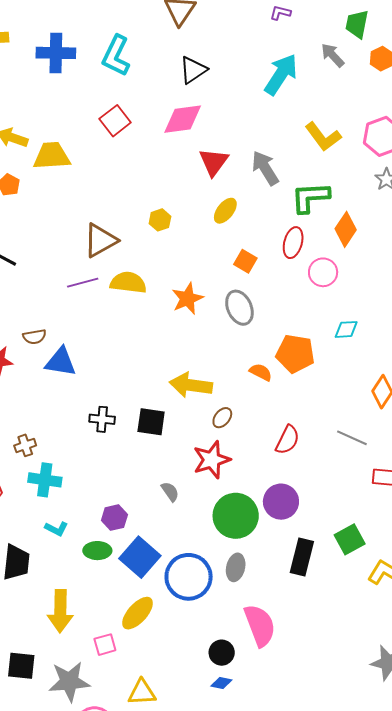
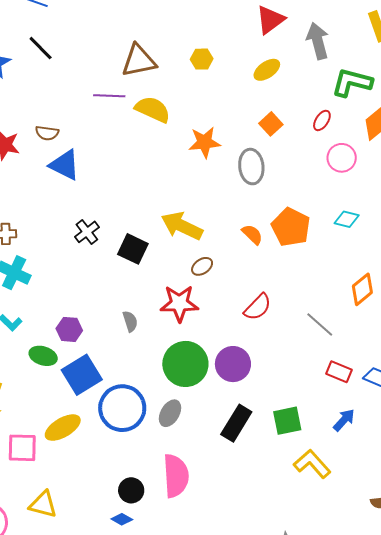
red ellipse: (293, 243) -> (322, 120), size x0.7
black cross: (102, 419) -> (87, 232), turned 30
pink square: (105, 645) -> (22, 448), size x1.4

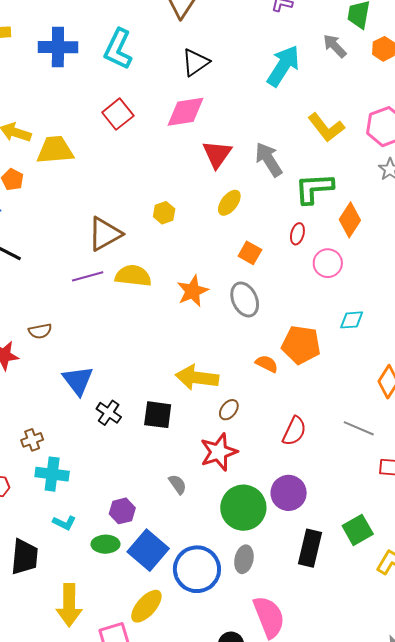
blue triangle: (65, 165) -> (78, 380), moved, turned 44

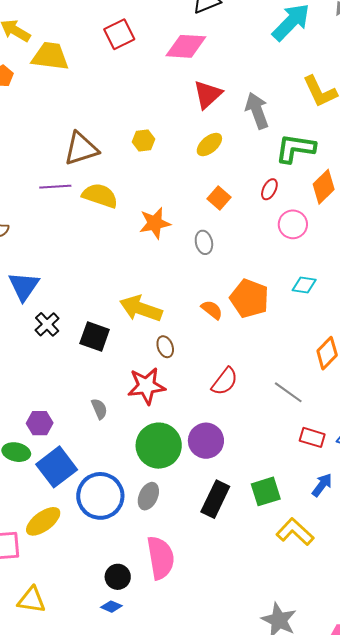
gray ellipse: (245, 300) -> (204, 242), size x0.7
brown ellipse: (229, 410) -> (165, 347), turned -70

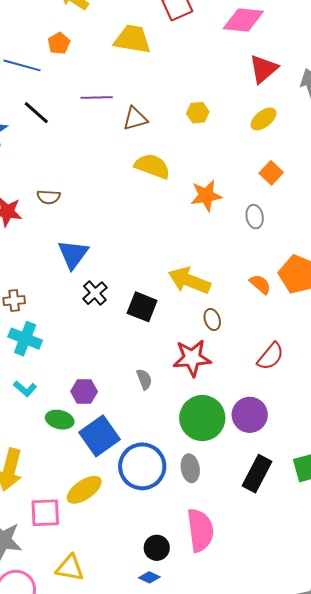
yellow trapezoid: (50, 56) -> (132, 39), moved
brown triangle: (81, 149) -> (135, 119), size x0.7
purple line: (55, 187) -> (97, 98), moved
gray ellipse: (148, 496) -> (190, 468), turned -36

